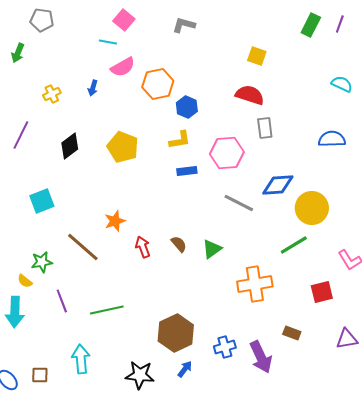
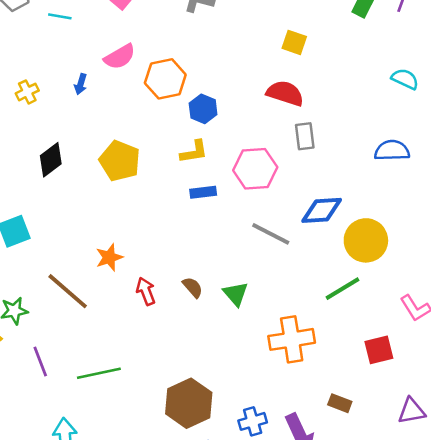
cyan line: (108, 42) -> (60, 16), moved
green triangle: (212, 249) -> (236, 294), turned -35

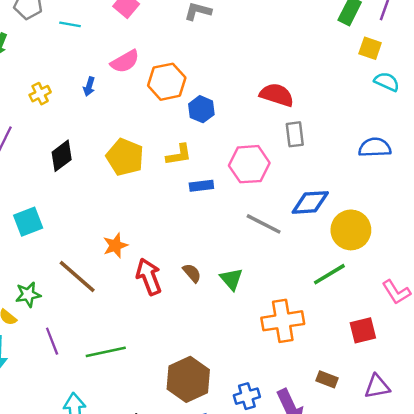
yellow square: (294, 42) -> (370, 48), moved
yellow L-shape: (194, 152) -> (179, 155), moved
red arrow: (146, 291) -> (149, 277), size x1.4
purple triangle: (411, 411) -> (377, 387), moved

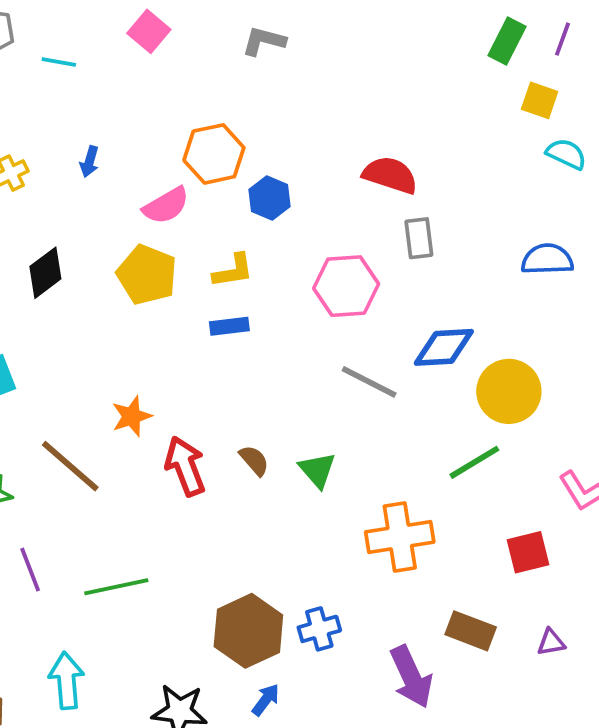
pink semicircle: (125, 61) -> (166, 206), moved
blue rectangle: (201, 186) -> (229, 326), moved
brown rectangle: (327, 379) -> (471, 631), size x1.4
purple triangle: (377, 387) -> (551, 642), size x0.7
blue cross: (247, 396) -> (319, 629), moved

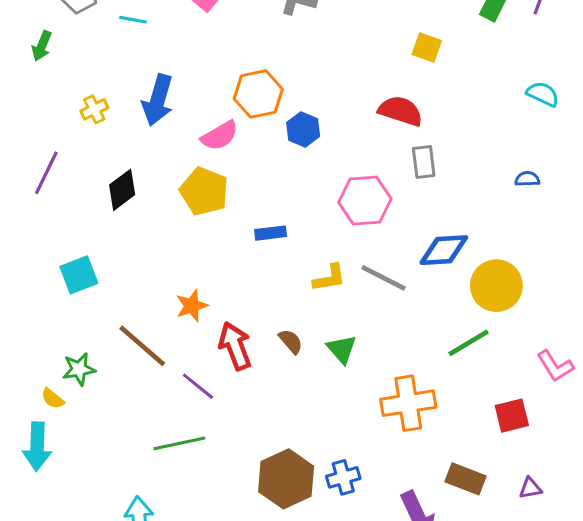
yellow square: (540, 100) -> (427, 48), moved
blue arrow: (89, 162) -> (158, 100), size x2.0
blue semicircle: (547, 259) -> (527, 179), size x0.6
yellow L-shape: (233, 271) -> (329, 278), moved
purple line: (30, 570) -> (198, 386), moved, turned -30

